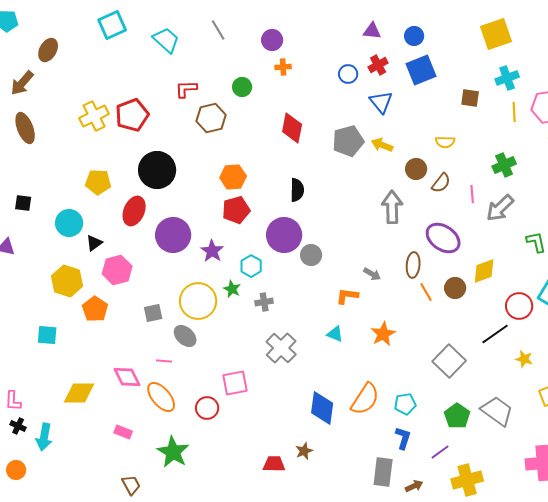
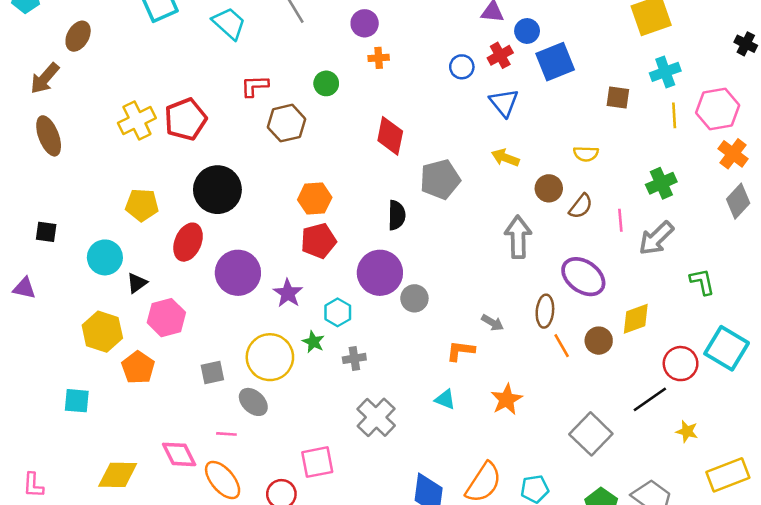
blue circle: (414, 36) -> (527, 31), moved
gray pentagon: (348, 141) -> (440, 179), moved

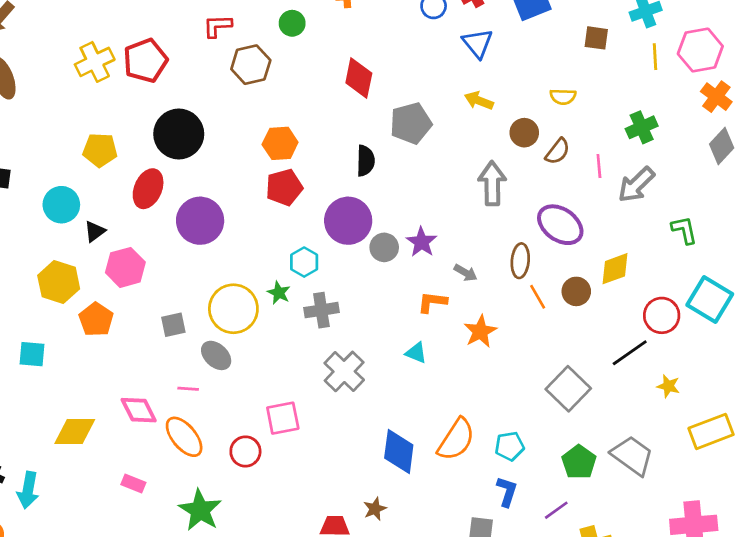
purple star: (288, 293) -> (422, 242), moved
gray cross: (354, 358) -> (321, 310), size x1.4
orange star: (507, 399) -> (480, 331), moved

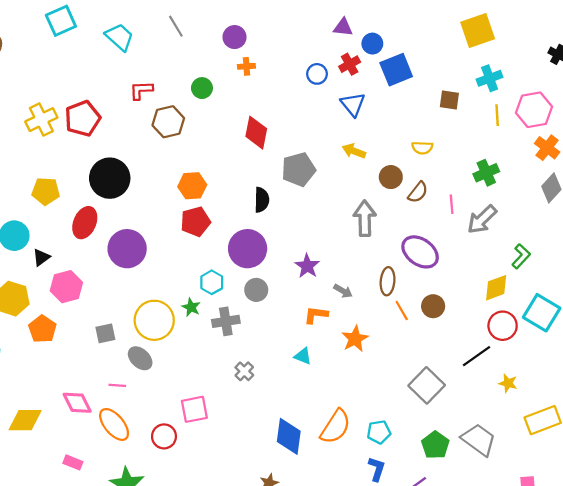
green L-shape: (684, 230) -> (521, 256), turned 55
gray circle: (384, 247) -> (256, 290), moved
yellow diamond: (615, 269) -> (496, 288), moved
gray cross: (344, 371) -> (244, 371), size x0.6

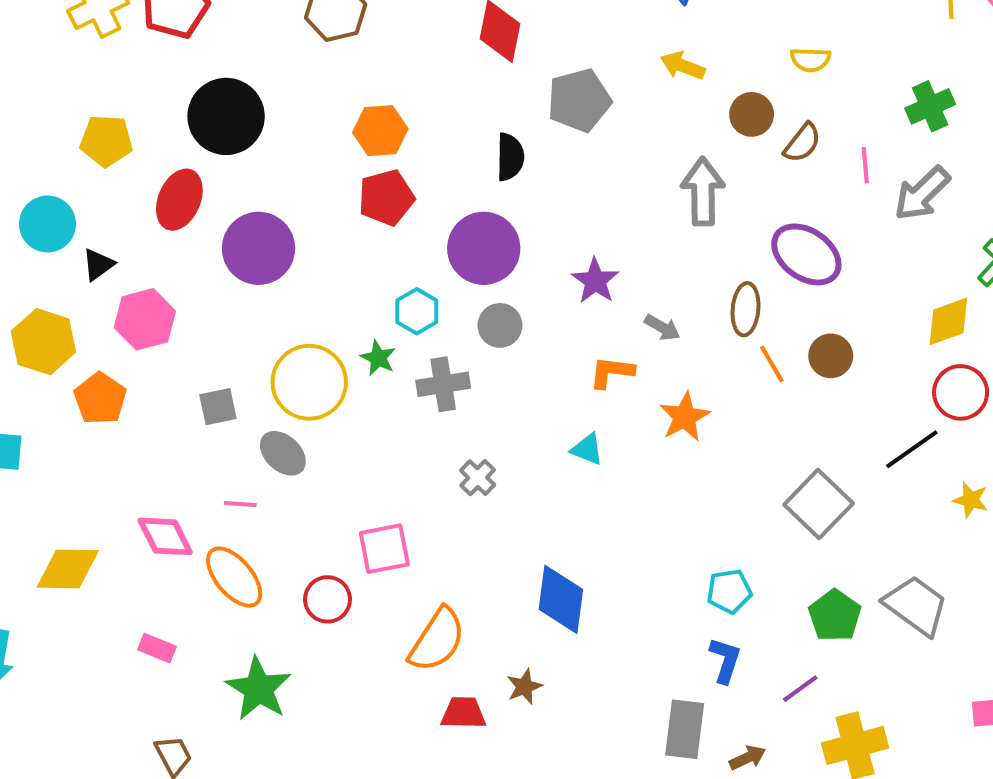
orange semicircle: (335, 427) -> (437, 640), moved

